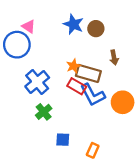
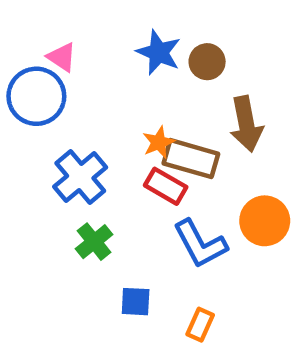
brown arrow: (114, 57) -> (246, 124), size x1.6
blue L-shape: (93, 95) -> (200, 244), moved

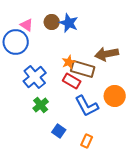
brown circle: (207, 62) -> (52, 22), moved
brown arrow: (246, 124) -> (107, 54), turned 90
blue square: (136, 302) -> (59, 131), turned 32

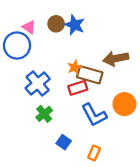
red rectangle: (72, 81) -> (78, 88), turned -48

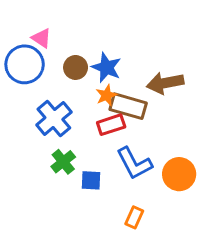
brown circle: (56, 24) -> (76, 67), moved
blue star: (75, 25) -> (106, 67), moved
orange circle: (124, 104) -> (179, 174), moved
blue square: (64, 142) -> (91, 180), moved, turned -32

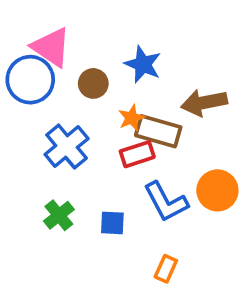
pink triangle: (42, 38) -> (51, 47), size x1.6
blue star: (106, 67) -> (143, 64), moved
green cross: (63, 162) -> (59, 215), moved
orange circle: (179, 174) -> (217, 190), moved

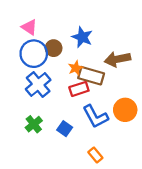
pink triangle: (51, 47) -> (29, 27), size x0.7
blue circle: (30, 80) -> (34, 54), moved
blue square: (112, 223) -> (65, 129), turned 32
orange rectangle: (166, 269) -> (95, 155), turned -64

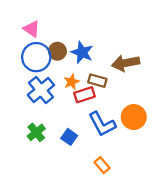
blue star: (82, 37) -> (82, 52), moved
orange star: (76, 68) -> (72, 82), moved
brown rectangle: (91, 76) -> (97, 81), size x0.7

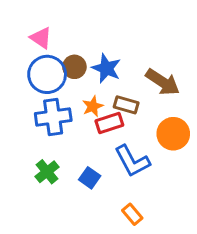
brown arrow: (126, 63) -> (163, 82), turned -136
blue cross: (41, 90) -> (53, 117), turned 32
orange circle: (134, 117) -> (173, 134), moved

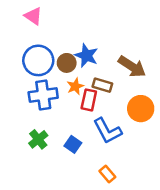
pink triangle: (41, 38) -> (33, 16), moved
brown circle: (74, 67) -> (67, 63), moved
red rectangle: (109, 123) -> (89, 100), turned -60

